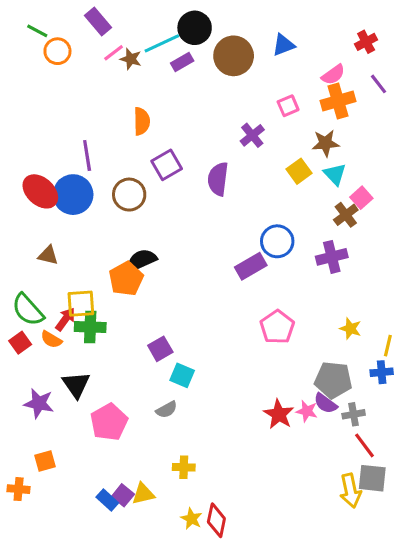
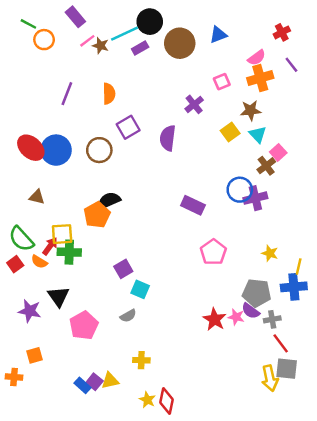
purple line: (87, 156) -> (67, 94), moved, turned 30
blue circle: (277, 241) -> (240, 190), moved
purple rectangle: (251, 266) -> (193, 205), turned 55
blue cross: (382, 372) -> (294, 287), size x1.5

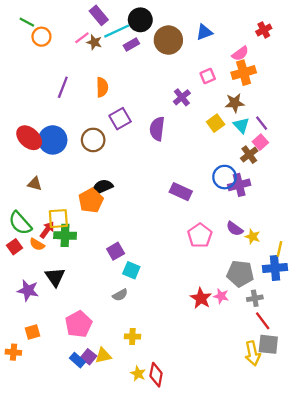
purple rectangle: (75, 17) -> (99, 15), moved
purple line: (291, 65) -> (262, 123), moved
purple semicircle: (251, 311) -> (235, 229), moved
pink pentagon: (84, 325) -> (79, 324), moved

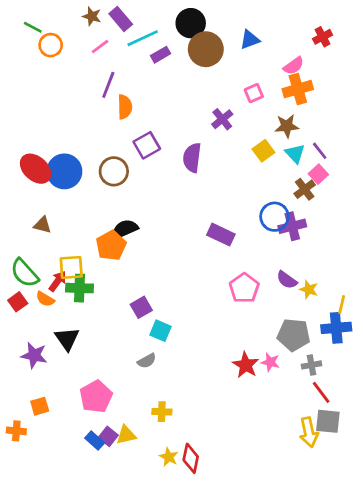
black circle: (140, 20) -> (191, 23), moved
brown star: (94, 42) -> (92, 16), moved
purple line: (63, 87) -> (108, 85), moved

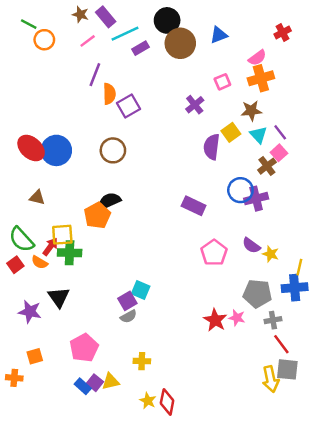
purple square: (147, 145) -> (129, 106), moved
purple semicircle: (192, 158) -> (212, 147), moved
brown circle: (114, 171) -> (113, 150), moved
purple square: (141, 307) -> (127, 301), moved

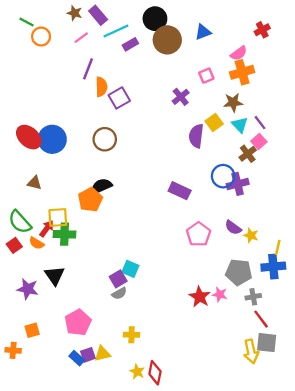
purple square: (95, 383) -> (88, 355), turned 32

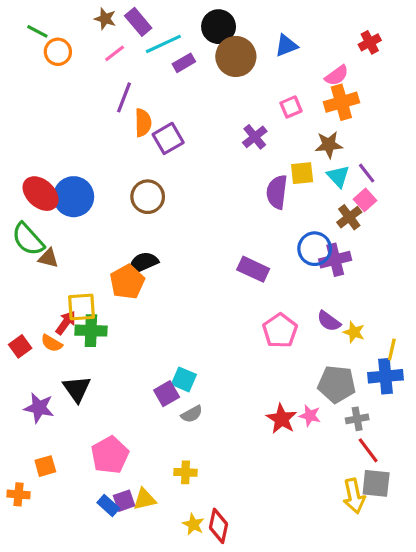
yellow square: (214, 123) -> (302, 173), turned 30
green semicircle: (20, 222) -> (28, 239), moved
gray semicircle: (119, 293) -> (192, 414), moved

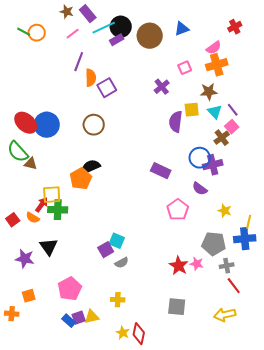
black circle: (219, 27) -> (121, 27), moved
green line: (37, 31) -> (24, 32), moved
purple semicircle: (329, 321) -> (200, 189), moved
gray square: (376, 483) -> (177, 307), moved
yellow arrow: (354, 496) -> (225, 315), turned 90

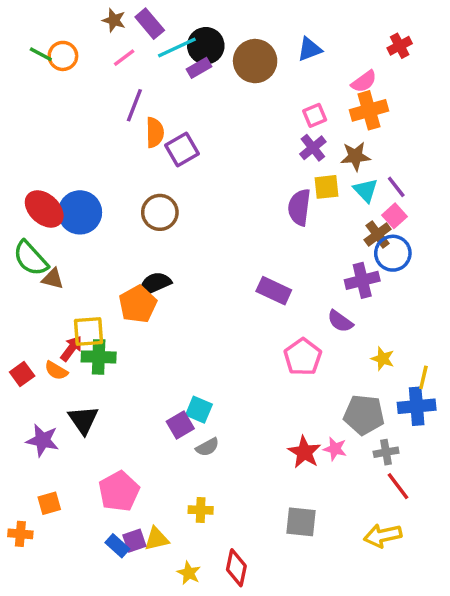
purple cross: (162, 87) -> (313, 148), moved
blue circle: (200, 158) -> (393, 253), moved
yellow star: (123, 333) -> (189, 573), moved

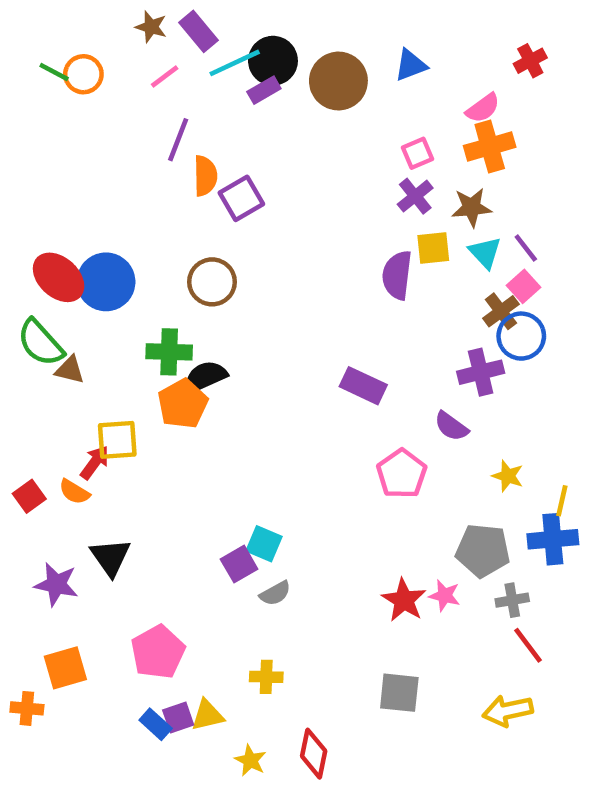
green cross: (99, 357) -> (169, 352), moved
orange square: (49, 503) -> (65, 668), size x1.4

